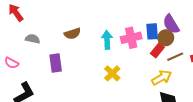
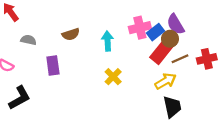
blue rectangle: (152, 31) -> (155, 32), turned 56
pink cross: (131, 38) -> (140, 28), moved
red rectangle: (157, 50) -> (161, 52), size x1.5

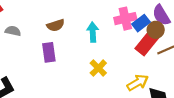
purple rectangle: (53, 66) -> (49, 52), moved
yellow arrow: (166, 81) -> (138, 83), moved

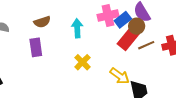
yellow arrow: (138, 83) -> (120, 76), turned 66

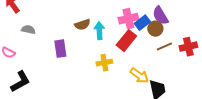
brown semicircle: (42, 22) -> (82, 25), moved
red rectangle: (128, 39) -> (126, 41), moved
yellow cross: (82, 62) -> (104, 63), turned 35

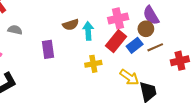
blue rectangle: (142, 23) -> (135, 45), moved
red cross: (188, 47) -> (180, 61), moved

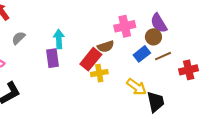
brown semicircle: (71, 25) -> (106, 46), moved
gray semicircle: (15, 30) -> (18, 38), turned -56
cyan arrow: (88, 31) -> (59, 39), moved
red rectangle: (116, 41) -> (91, 59), moved

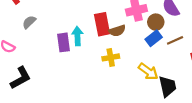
brown circle: (153, 37) -> (156, 22), moved
cyan arrow: (59, 39) -> (77, 36), moved
red rectangle: (91, 59) -> (102, 24), moved, turned -50

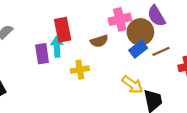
brown circle: (156, 22) -> (140, 32), size x1.5
red rectangle: (102, 24) -> (63, 30), moved
yellow cross: (111, 57) -> (80, 70), moved

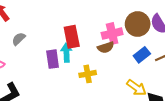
pink cross: (120, 19) -> (112, 34), moved
brown circle: (140, 32) -> (138, 24), moved

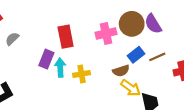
brown semicircle: (106, 47) -> (121, 71), moved
cyan arrow: (66, 53) -> (60, 68), moved
purple rectangle: (53, 59) -> (46, 59), turned 30

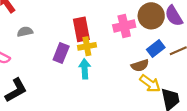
gray semicircle: (12, 39) -> (25, 32), turned 32
cyan arrow: (60, 68) -> (85, 69), moved
yellow cross: (82, 74) -> (87, 46), moved

